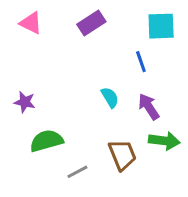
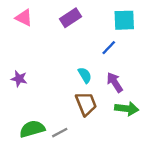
blue line: (141, 62) -> (109, 48), turned 63
green semicircle: (46, 141) -> (32, 129), moved
brown trapezoid: (122, 155) -> (86, 104), moved

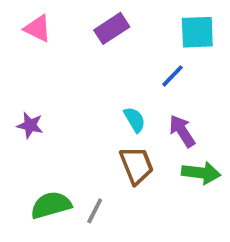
gray line: (60, 133) -> (95, 211), turned -35

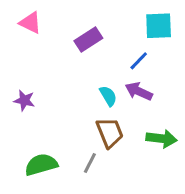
purple rectangle: (112, 28) -> (88, 39), moved
purple arrow: (182, 131) -> (139, 91), moved, turned -32
gray line: (95, 211) -> (90, 163), moved

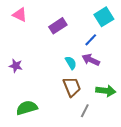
cyan square: (159, 26) -> (104, 17), turned -30
gray line: (90, 163) -> (85, 111), moved

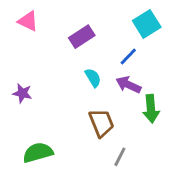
cyan semicircle: (71, 63) -> (93, 78), moved
green arrow: (106, 91) -> (151, 109), moved, turned 78

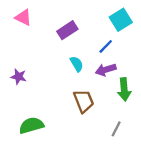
purple arrow: (128, 85) -> (106, 70), turned -42
gray line: (120, 157) -> (116, 129), moved

